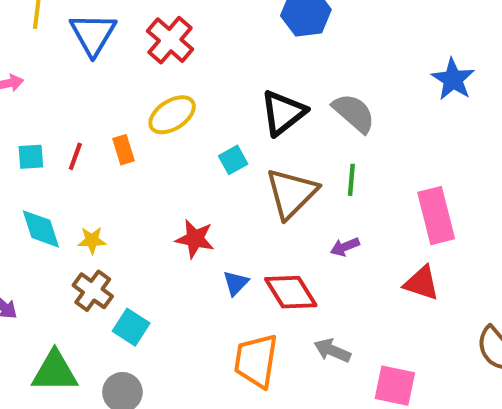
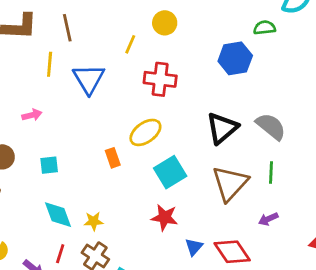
red cross: (170, 40) -> (160, 79), moved, turned -32
red line: (75, 156) -> (60, 254), moved
cyan square: (233, 160) -> (170, 172), moved, size x1.6

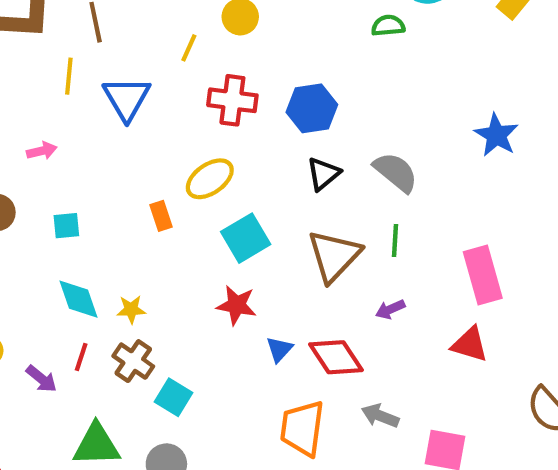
blue hexagon: (235, 58) -> (312, 108), moved
black triangle: (222, 128) -> (323, 174), size x0.7

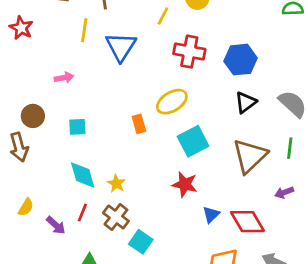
yellow star: (131, 309) -> (116, 183), turned 30

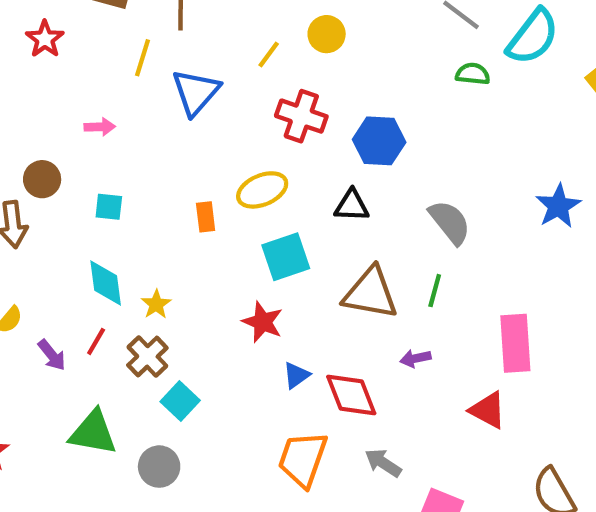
black triangle: (246, 102) -> (352, 206), moved, turned 30
brown triangle: (250, 156) -> (371, 293), turned 45

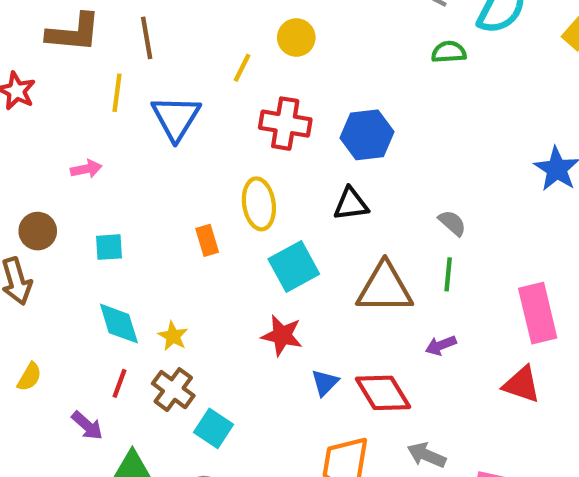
yellow ellipse: (262, 190) -> (259, 204), turned -66
gray semicircle: (450, 222) -> (452, 223), moved, size x0.6
purple arrow: (52, 355) -> (87, 426), moved

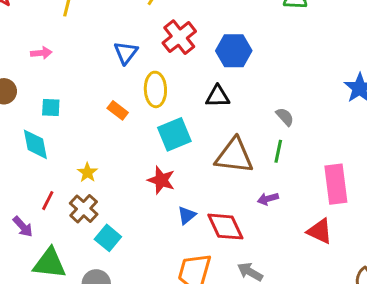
blue triangle: (176, 118) -> (126, 53), moved, size x0.7
red cross: (285, 124) -> (179, 37), turned 36
orange rectangle: (207, 240) -> (118, 110), turned -42
cyan diamond: (119, 324) -> (35, 144), moved

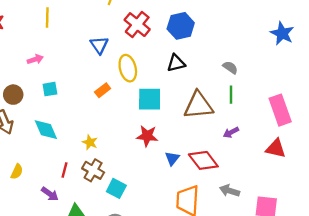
cyan square: (51, 107) -> (50, 89), moved
orange rectangle: (118, 110) -> (103, 90), turned -63
cyan square: (174, 134) -> (150, 99), turned 35

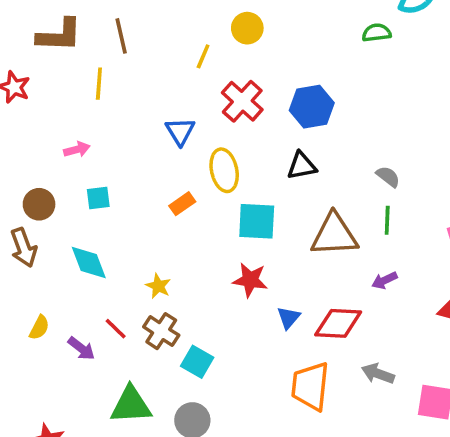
red diamond: (203, 160) -> (338, 323), turned -52
red line: (65, 170) -> (116, 329), turned -63
purple arrow: (50, 194) -> (81, 349), moved

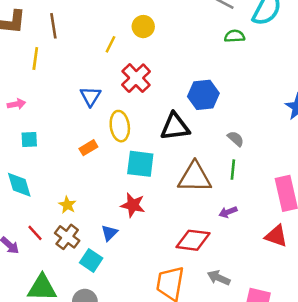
blue hexagon: (312, 107) -> (203, 95), moved
black triangle: (302, 166) -> (175, 127), size x1.4
blue triangle: (289, 318) -> (109, 233), moved

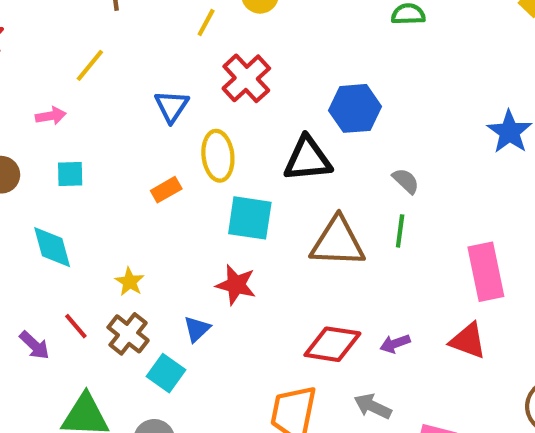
yellow line: (35, 59) -> (90, 65), moved, turned 30
purple arrow: (228, 212) -> (395, 344), moved

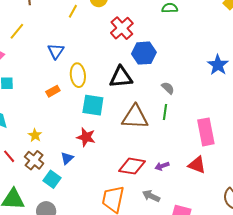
red cross: (246, 78) -> (122, 28), moved

